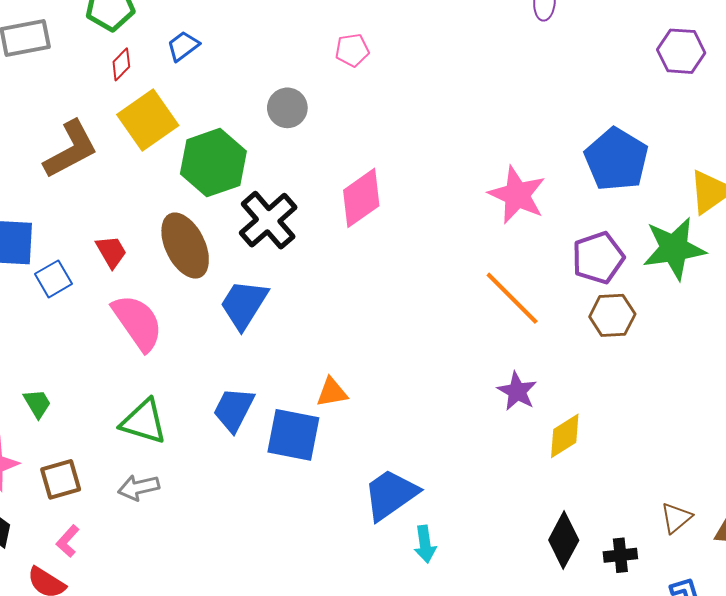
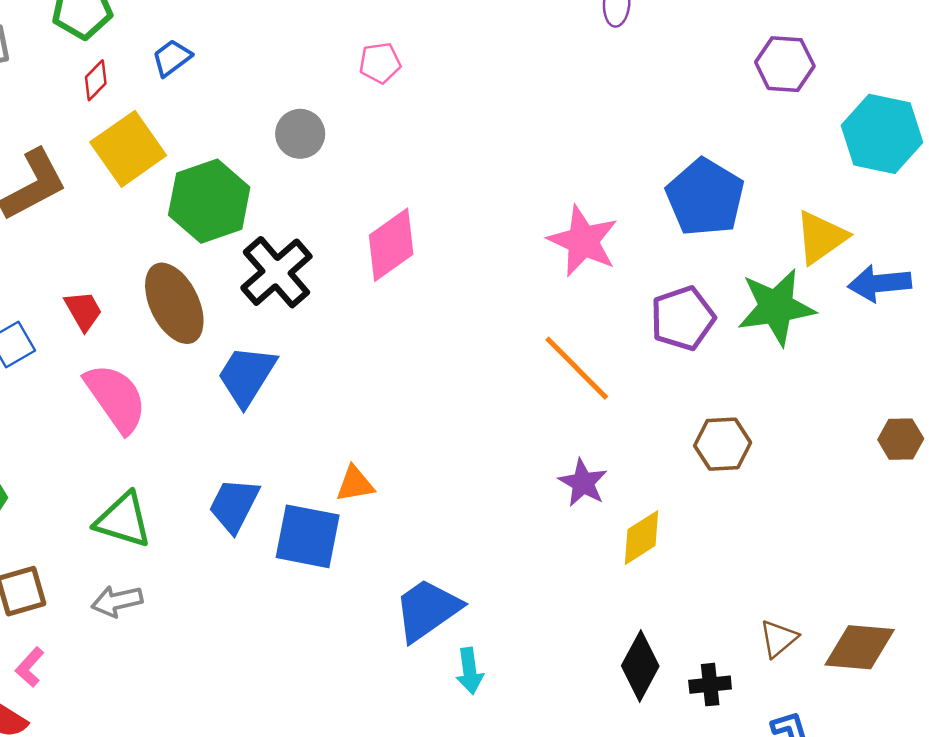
brown hexagon: (612, 315) -> (723, 444), moved

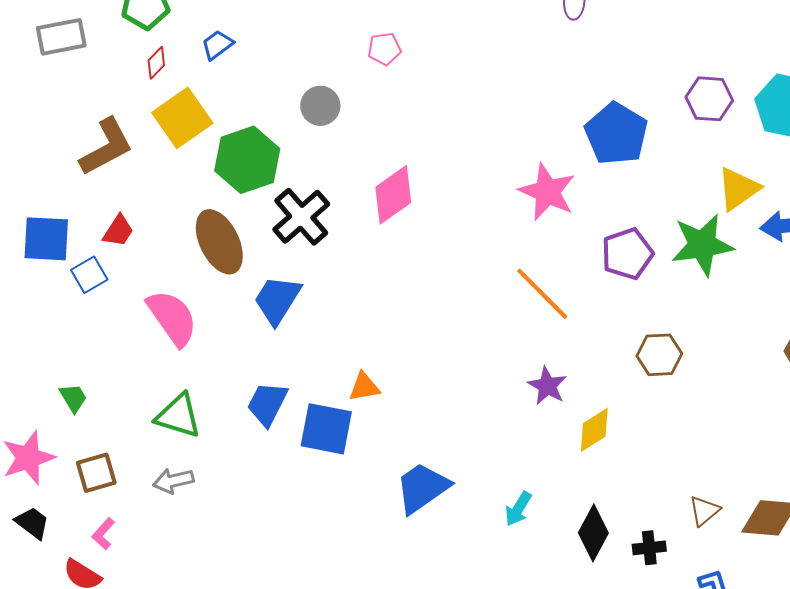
purple hexagon: (785, 64) -> (709, 99), moved
blue pentagon: (705, 197) -> (616, 134), moved
red trapezoid: (83, 311) -> (118, 231), moved, turned 63
cyan arrow: (470, 671) -> (518, 509), moved, turned 39

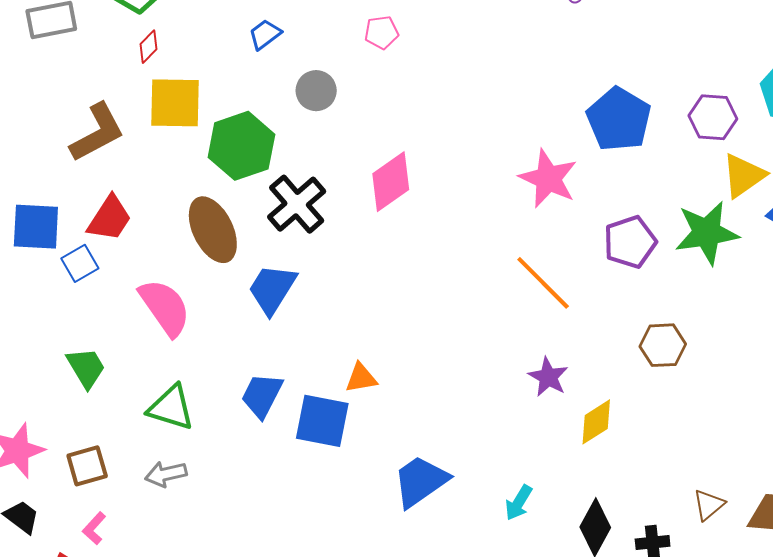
blue trapezoid: (217, 45) -> (265, 34), moved
purple hexagon: (709, 99) -> (713, 117), moved
yellow square: (182, 118) -> (175, 103), turned 36
red trapezoid: (118, 231) -> (110, 218), size x1.4
green trapezoid: (73, 398) -> (86, 368), moved, size x1.4

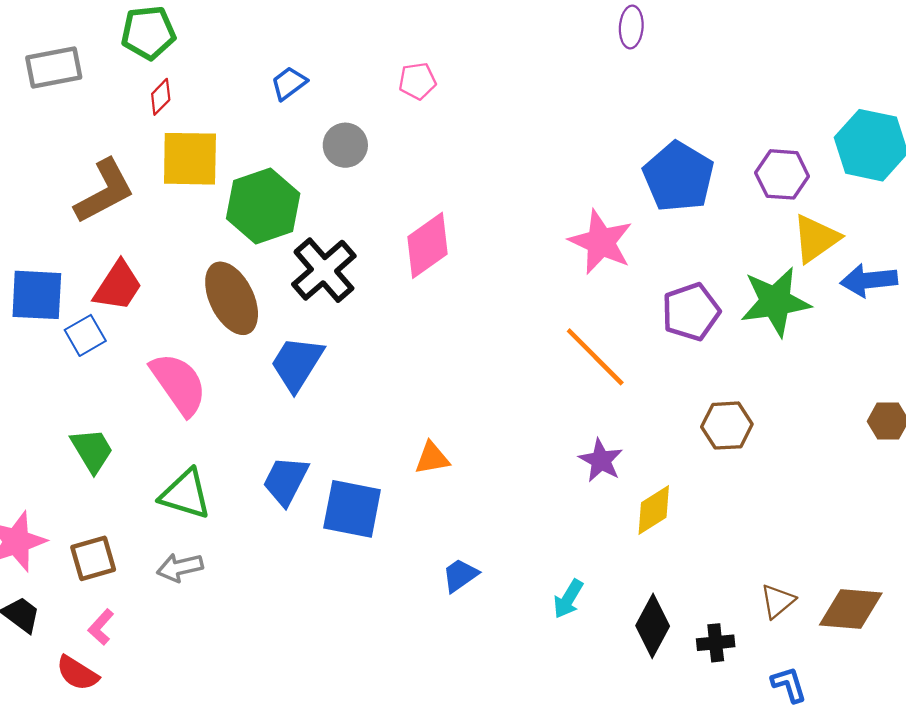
orange triangle: (361, 378) -> (432, 458), moved
blue trapezoid: (420, 481) -> (460, 575), size x0.6

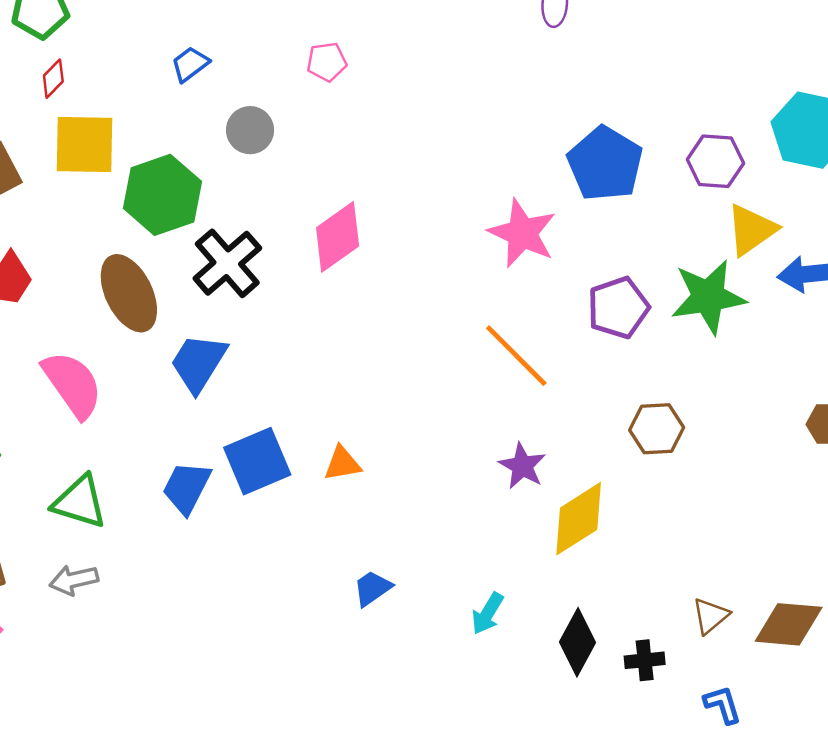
blue square: (352, 509) -> (257, 461), moved, turned -34
yellow diamond: (654, 510) -> (579, 519), size x1.4

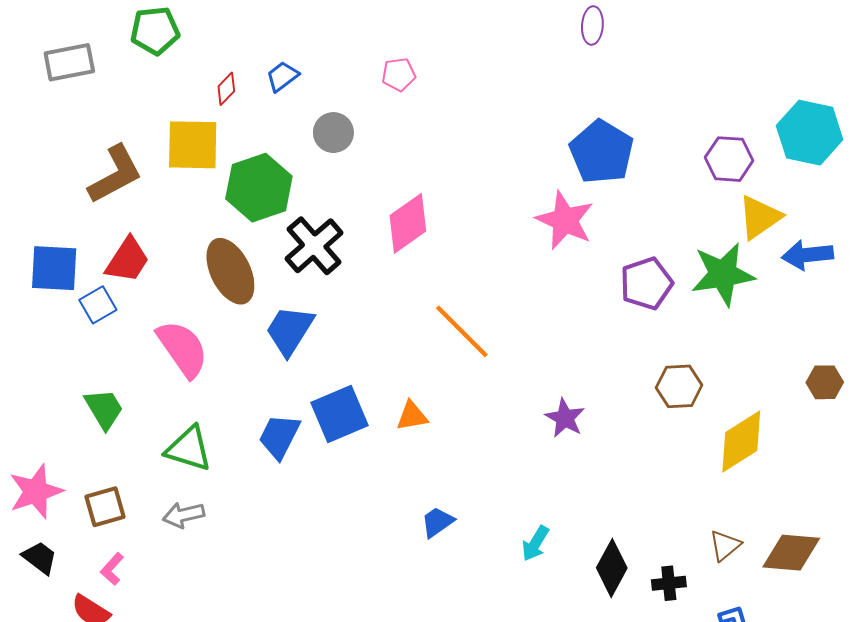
red diamond: (53, 79) -> (226, 89), moved
blue pentagon: (605, 164) -> (602, 152), moved
orange line: (516, 356) -> (462, 331), moved
yellow diamond: (579, 519) -> (741, 441), moved

